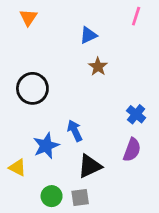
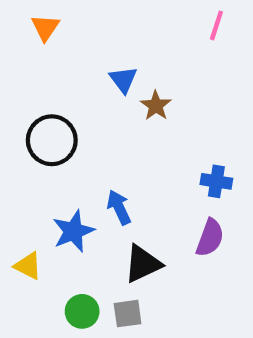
blue triangle: (88, 35) -> (123, 80), moved, turned -42
blue cross: (136, 114) -> (216, 181), turned -30

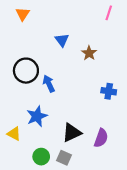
brown star: (156, 106) -> (89, 53), moved
blue arrow: (119, 207) -> (49, 84), moved
purple semicircle: (210, 238) -> (101, 138), moved
gray square: (128, 314) -> (64, 158), turned 32

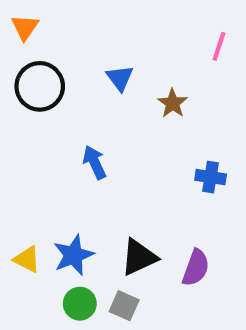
pink line: (109, 13) -> (219, 46), moved
orange triangle: (23, 14) -> (25, 27), moved
black circle: (26, 71) -> (40, 86), moved
blue star: (37, 116) -> (73, 255), moved

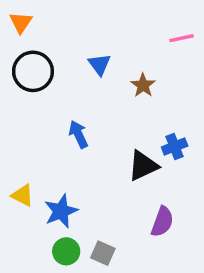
pink line: (219, 46) -> (182, 38), turned 60
blue cross: (211, 177) -> (175, 147), turned -30
black triangle: (139, 257) -> (143, 166), moved
yellow triangle: (27, 259) -> (22, 195), moved

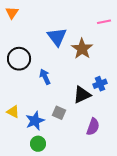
blue triangle: (99, 64) -> (57, 37), size x1.5
black circle: (33, 71) -> (19, 59), moved
brown star: (143, 85) -> (82, 49), size x1.5
gray square: (103, 253) -> (59, 113), moved

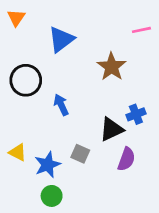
blue triangle: (57, 37) -> (61, 39), moved, turned 30
purple semicircle: (93, 127) -> (126, 159), moved

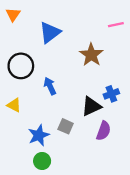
yellow triangle: (18, 152) -> (14, 105), moved

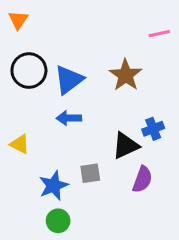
blue triangle: (50, 32) -> (69, 80), moved
black circle: (21, 66) -> (29, 71), moved
blue arrow: (50, 86) -> (69, 118), turned -66
gray square: (66, 126) -> (90, 173), turned -32

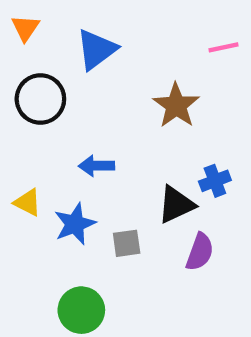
blue triangle: (69, 80) -> (96, 49), moved
blue star: (53, 186) -> (75, 224), moved
green circle: (58, 221) -> (81, 310), size x1.4

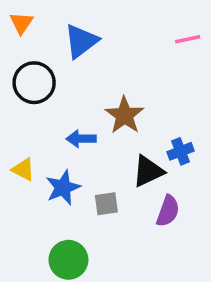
brown star: (176, 105) -> (124, 115), moved

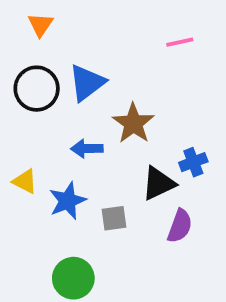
orange triangle: (21, 23) -> (40, 25), moved
pink line: (188, 39) -> (180, 42), moved
blue triangle: (81, 41) -> (87, 83), moved

